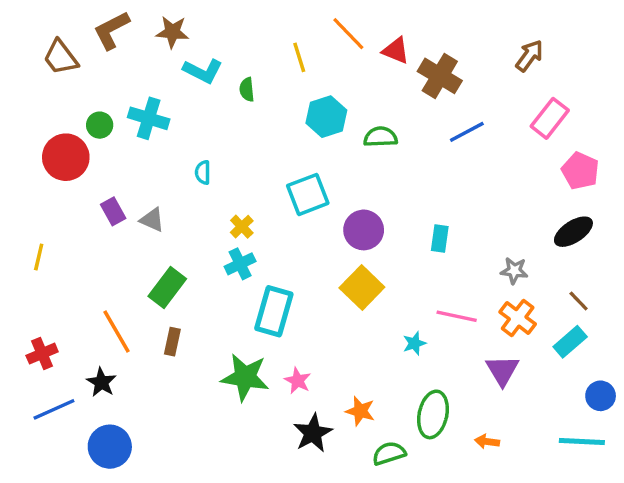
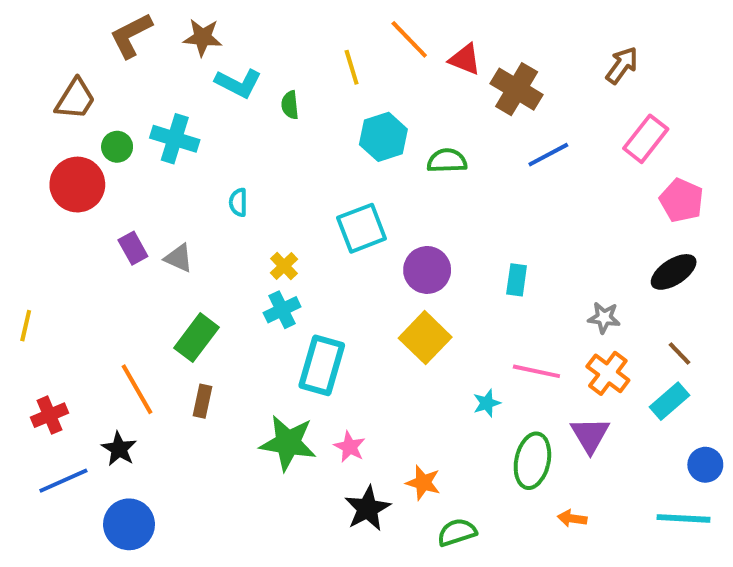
brown trapezoid: (61, 57) -> (75, 99), moved, turned -111
yellow line: (39, 257) -> (26, 326), moved
green ellipse: (433, 414) -> (532, 461), moved

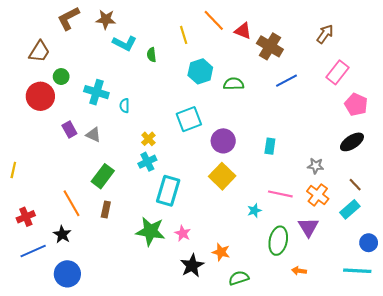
cyan cross: (175, 139) -> (96, 92), moved

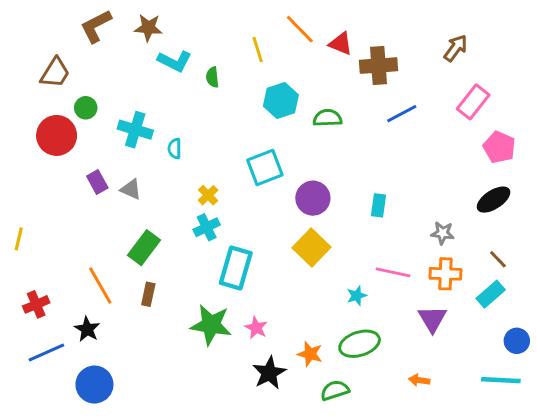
brown cross: (270, 46) -> (378, 66), turned -35
orange cross: (318, 195) -> (445, 274), turned -35
green ellipse: (278, 241) -> (360, 344), moved, turned 60

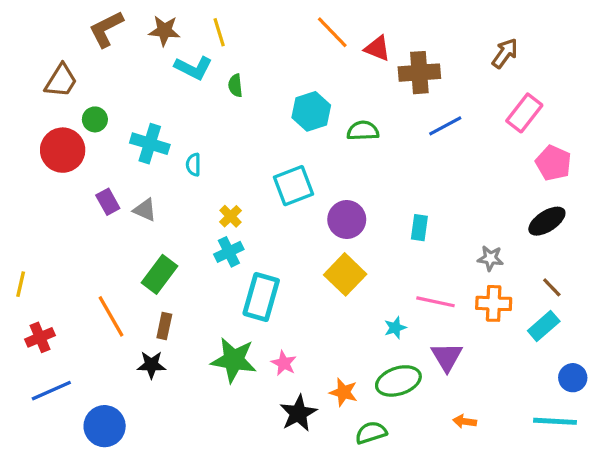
yellow line: (258, 50) -> (219, 32), moved
yellow line: (19, 239) -> (21, 284), moved
purple triangle: (432, 319) -> (447, 357), moved
black star: (87, 329) -> (151, 365), moved, turned -30

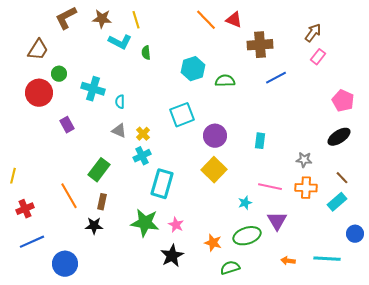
red triangle: (377, 48) -> (234, 20), moved
pink rectangle: (524, 113) -> (318, 57), moved, size x0.7
gray triangle: (145, 210) -> (119, 131), moved
black star: (298, 413) -> (172, 256), moved
cyan line: (555, 421) -> (327, 259), moved

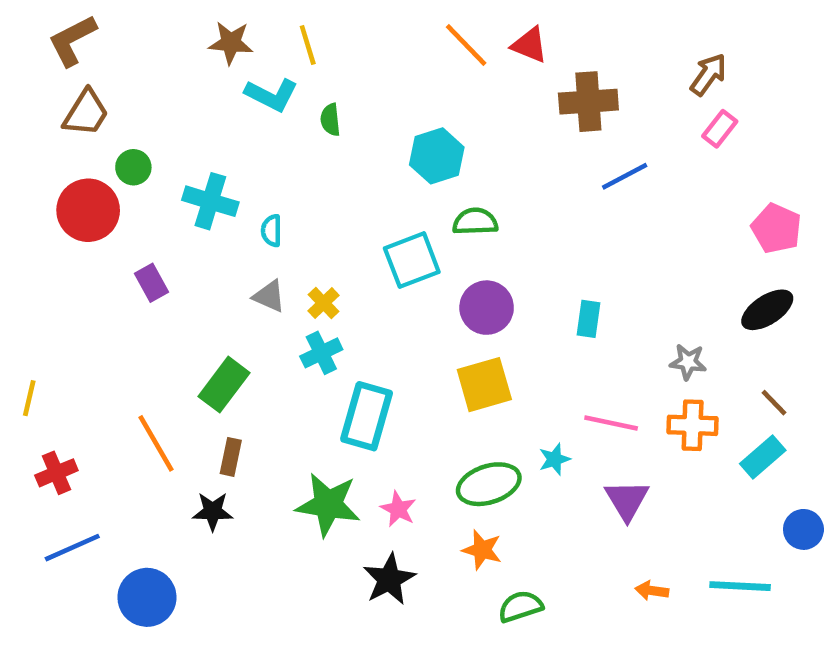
brown L-shape: (66, 18) -> (72, 40), moved
green semicircle: (225, 81) -> (475, 222), moved
yellow square: (214, 170) -> (484, 385), turned 30
green ellipse: (247, 236) -> (489, 484), moved

